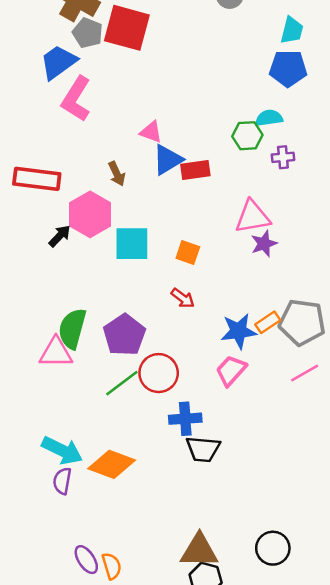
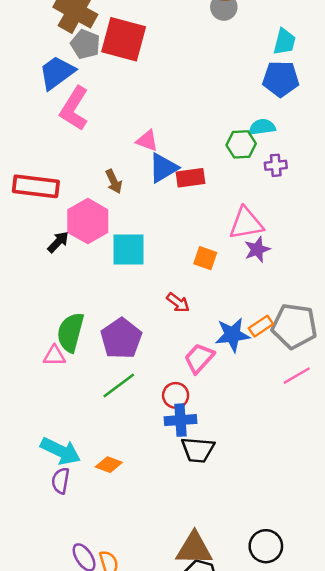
orange square: (188, 252) -> (205, 258), moved
pink triangle: (56, 353) -> (54, 356), size x0.7
pink trapezoid: (231, 370) -> (199, 358), moved
red circle: (159, 373) -> (176, 395), moved, size x0.7
orange diamond: (112, 464) -> (109, 465), size x0.6

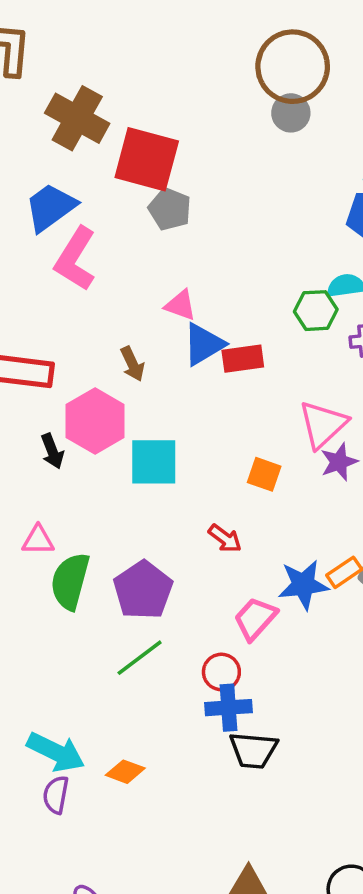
gray pentagon: (85, 44) -> (170, 209), moved
pink triangle: (246, 223) -> (323, 424), turned -33
black arrow: (58, 242) -> (52, 451), turned 115
pink triangle: (54, 356) -> (38, 540), moved

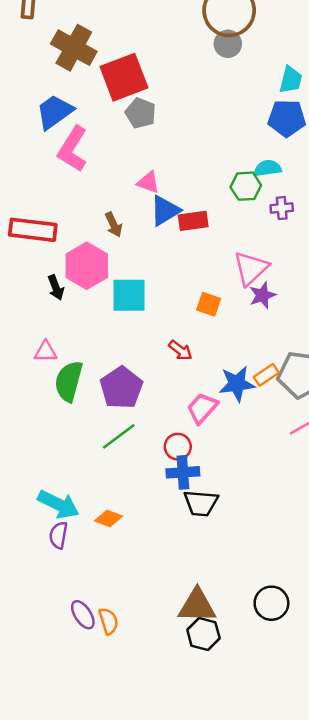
red square: (147, 159) -> (124, 77), turned -36

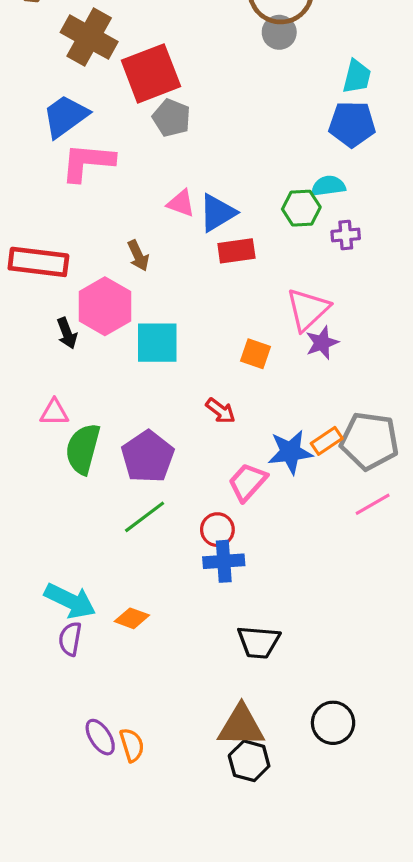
pink L-shape: (73, 149) -> (88, 162), turned 63
blue triangle: (165, 211) -> (217, 213), moved
black trapezoid: (201, 503) -> (259, 642), moved

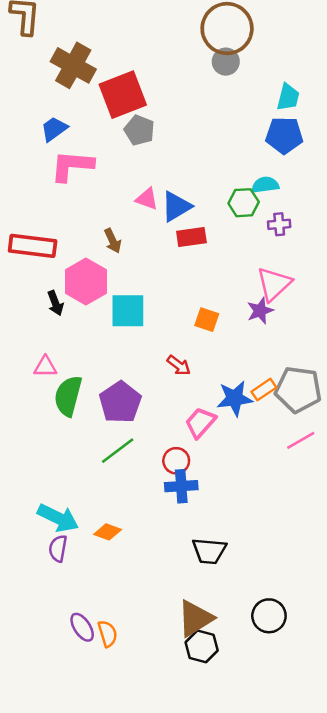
blue trapezoid: (65, 116) -> (54, 129), size x0.7
pink triangle: (308, 309) -> (274, 284), moved
brown triangle: (241, 726) -> (195, 618), turned -33

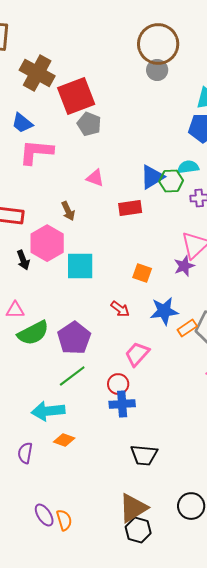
blue trapezoid: (54, 129) -> (22, 123), turned -105
blue triangle: (176, 206) -> (152, 177), moved
green semicircle: (68, 396) -> (33, 333), turned -132
blue star: (235, 398) -> (164, 311), moved
cyan arrow: (58, 518) -> (48, 411), moved, turned 148

